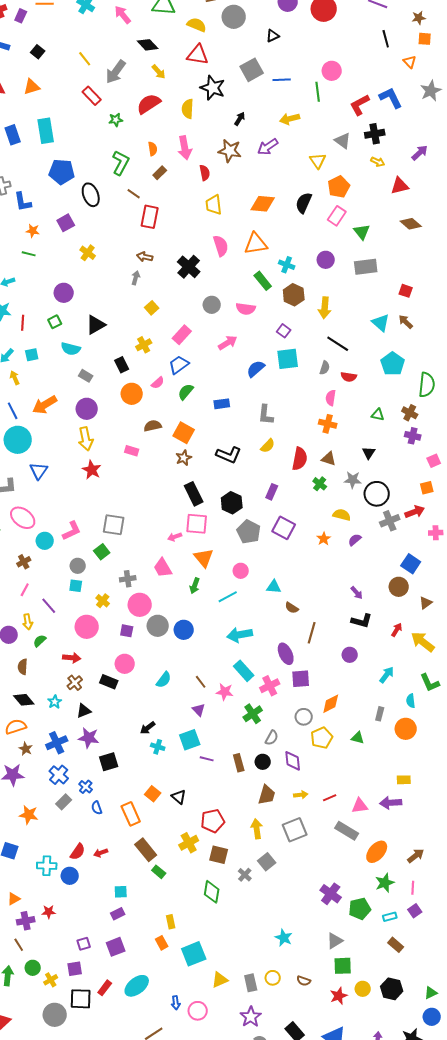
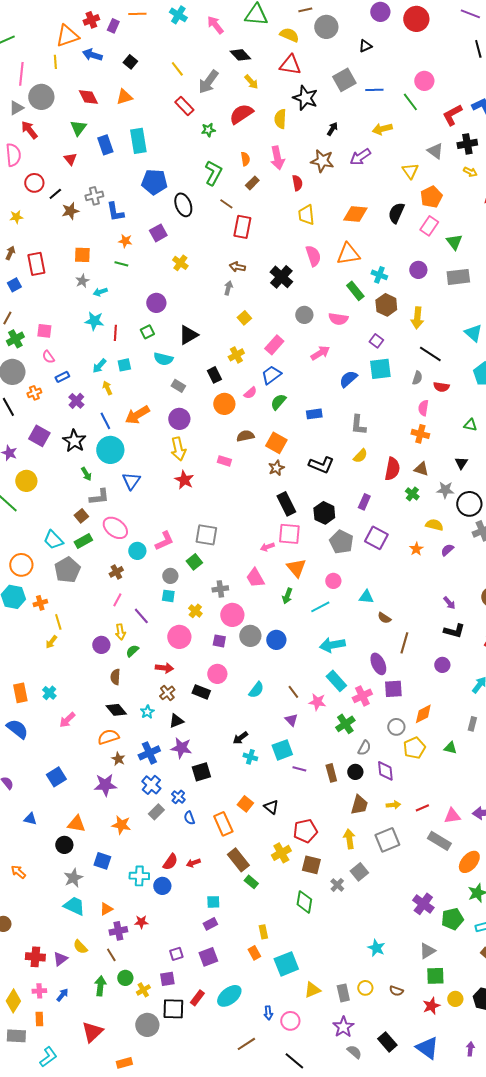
green line: (318, 92) -> (410, 102), turned -30

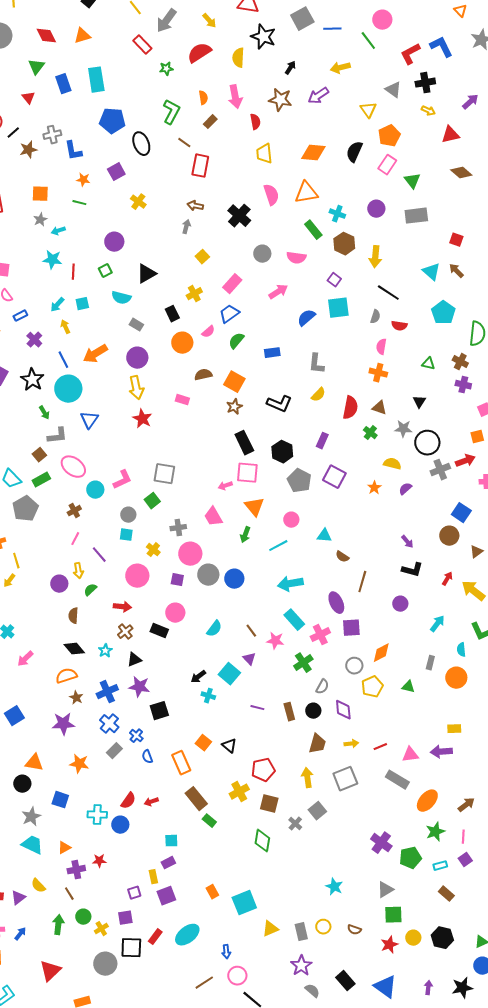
cyan square: (282, 750) -> (229, 674), moved, turned -30
yellow rectangle: (263, 932) -> (153, 877), moved
pink circle: (290, 1021) -> (237, 976), moved

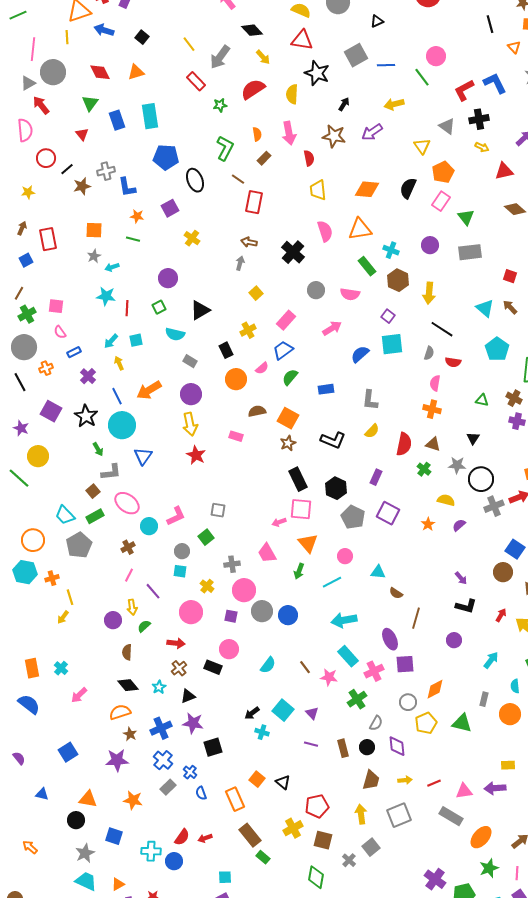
gray square: (164, 474) -> (218, 510), size x0.7
purple triangle: (249, 659) -> (312, 713), moved
green triangle: (408, 687) -> (462, 723), size x1.5

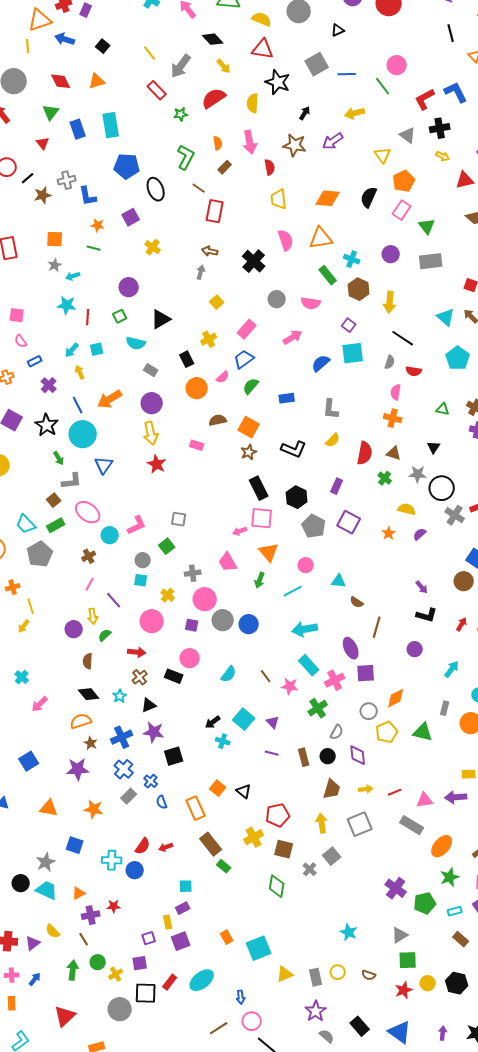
gray cross: (494, 506) -> (455, 515), turned -36
black circle: (76, 820) -> (21, 883), moved

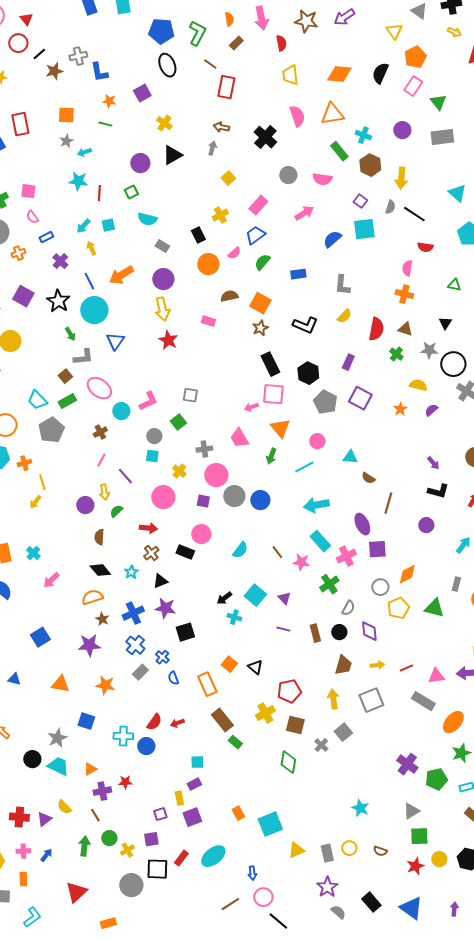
red triangle: (43, 143) -> (26, 19), moved
blue pentagon: (127, 166) -> (161, 31), moved
black triangle: (161, 319) -> (172, 155), moved
gray semicircle: (390, 362) -> (390, 207), moved

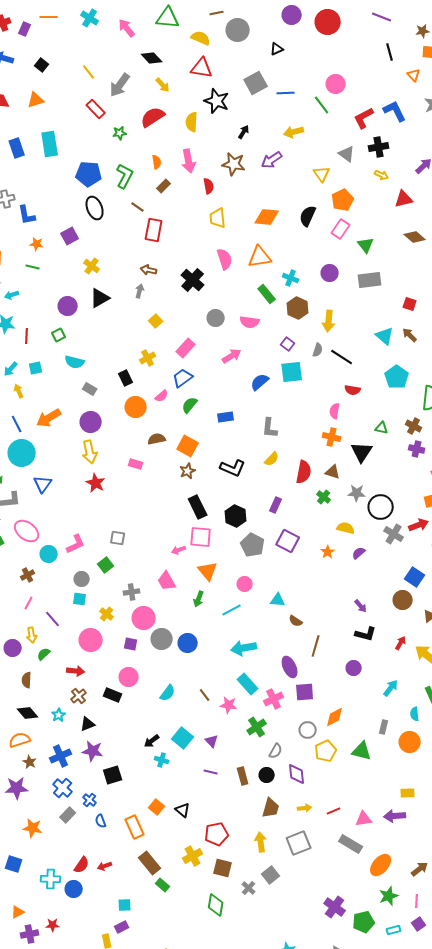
black triangle: (445, 323) -> (362, 452), moved, size x1.6

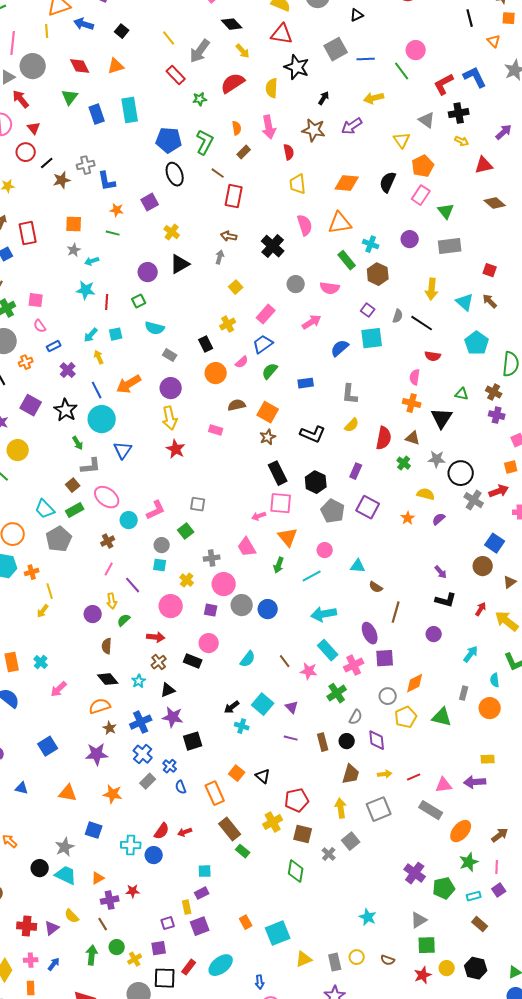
yellow arrow: (329, 321) -> (432, 289), moved

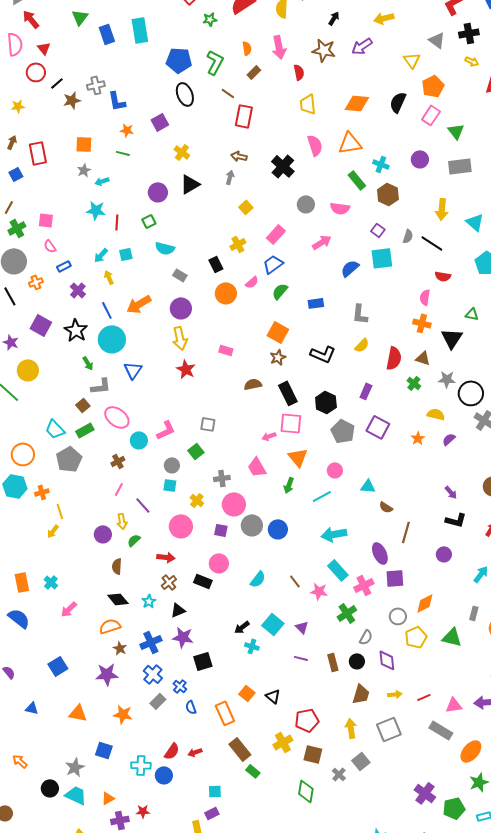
brown semicircle: (237, 405) -> (253, 384), moved

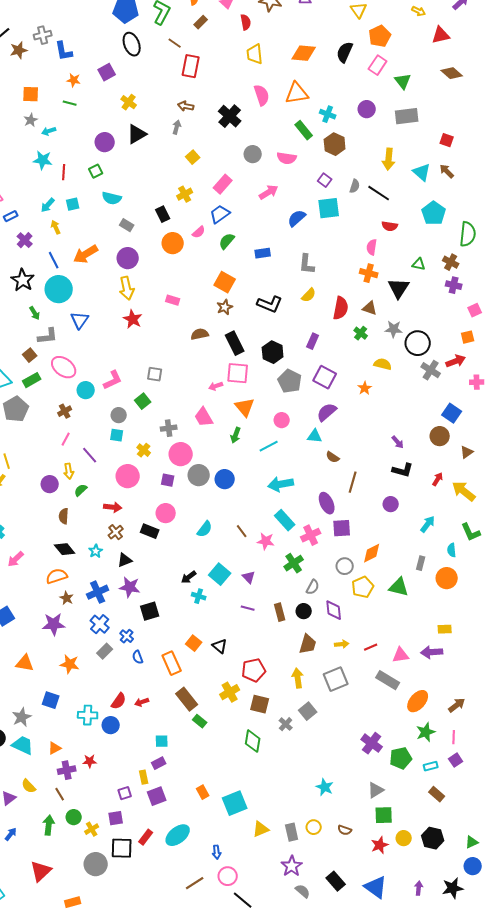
purple semicircle: (449, 439) -> (327, 412), moved, size x1.5

